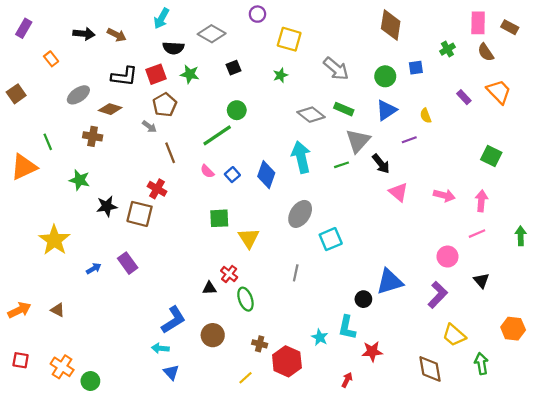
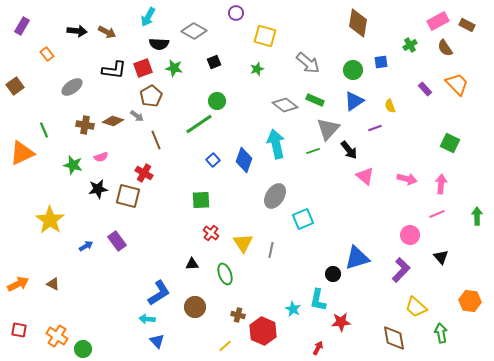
pink rectangle: (478, 23) -> (438, 21), turned 60
brown diamond: (110, 109) -> (113, 121), moved
pink semicircle: (207, 171) -> (101, 157), moved, turned -64
yellow triangle: (249, 238) -> (243, 243), moved
red cross: (229, 274) -> (211, 233), moved

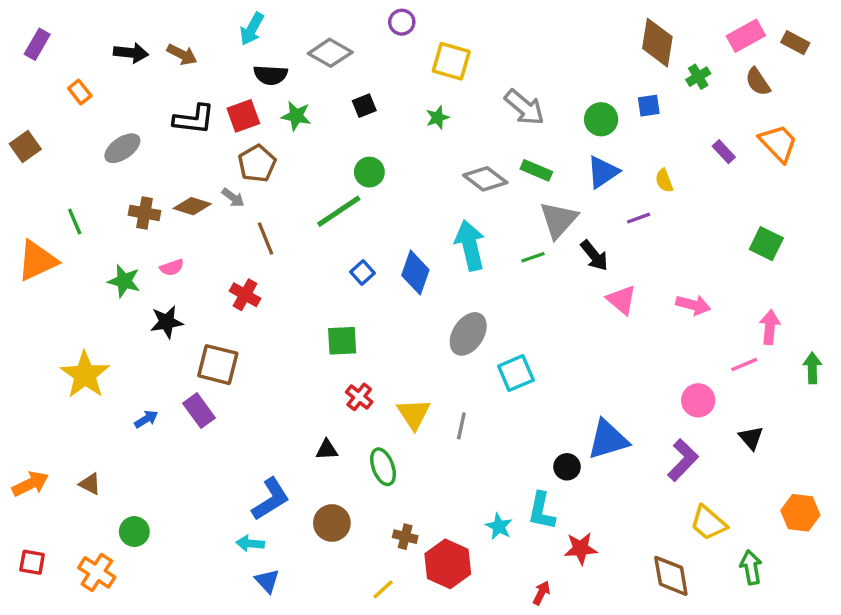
brown diamond: (358, 23) -> (657, 43), moved
pink arrow: (441, 184) -> (770, 327), moved
brown square: (128, 196) -> (218, 365), moved
green circle: (83, 349) -> (134, 532), moved

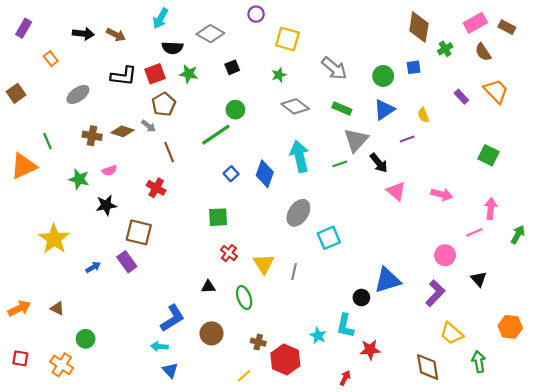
gray diamond: (485, 179) -> (295, 106), moved
green arrow: (812, 368) -> (518, 235), turned 30

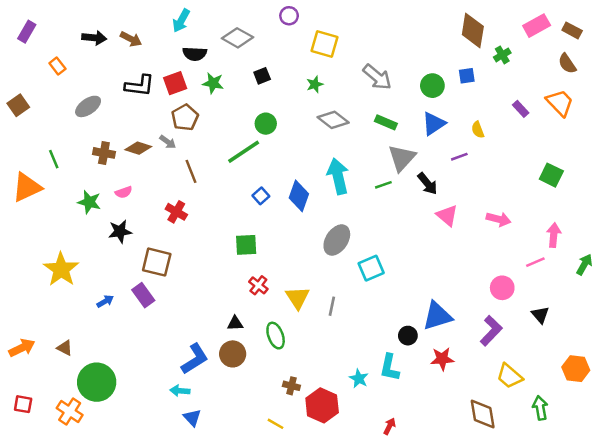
brown semicircle: (483, 52) -> (567, 64), moved
brown circle: (212, 333) -> (233, 354), moved
green circle: (86, 339) -> (97, 382), size x1.8
red star: (370, 350) -> (442, 359), moved
yellow line: (244, 376) -> (276, 424), turned 72

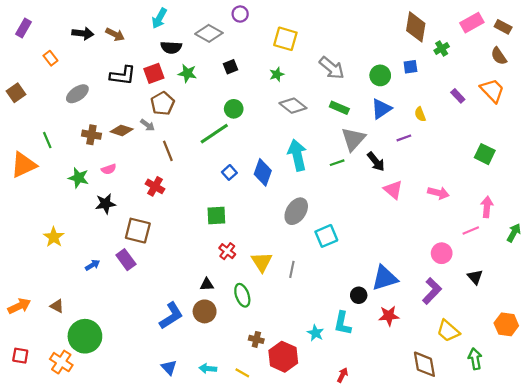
purple circle: (289, 16) -> (240, 14), moved
yellow star: (61, 269) -> (54, 237), size x0.7
cyan arrow: (180, 391) -> (208, 369), moved

